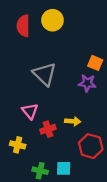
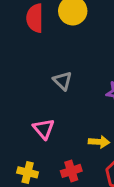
gray triangle: (45, 74) -> (63, 81), size x0.6
red cross: (48, 129) -> (71, 171), moved

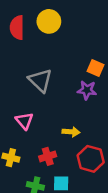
gray triangle: (63, 81) -> (40, 80), size x1.5

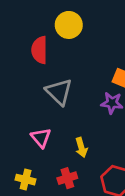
red semicircle: (17, 28) -> (39, 50), moved
yellow arrow: (71, 132) -> (81, 147), moved, turned 70

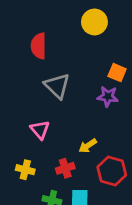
yellow circle: (69, 25) -> (94, 22), moved
yellow arrow: (81, 147) -> (88, 146), moved, turned 72

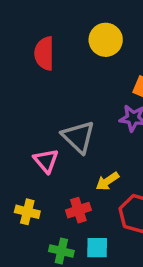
yellow circle: (94, 22) -> (106, 40), moved
gray triangle: (57, 86) -> (78, 137), moved

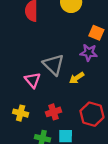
yellow arrow: (107, 181) -> (77, 78), moved

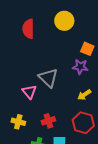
yellow arrow: (77, 78) -> (84, 95), moved

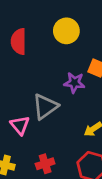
purple star: (80, 67) -> (74, 83), moved
gray triangle: (48, 78) -> (45, 107), turned 40

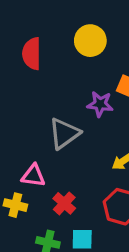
pink triangle: (20, 125) -> (33, 176), moved, turned -42
red cross: (45, 164) -> (64, 203), turned -30

